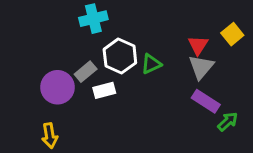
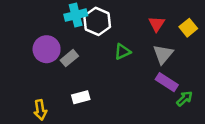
red triangle: (198, 45) -> (157, 24), moved
white hexagon: (120, 56) -> (97, 21), moved
purple circle: (57, 87) -> (47, 49), moved
white rectangle: (104, 90) -> (81, 97), moved

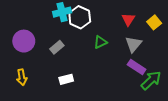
purple circle: (47, 49) -> (24, 41), moved
green arrow: (184, 99) -> (151, 80), size x1.5
yellow arrow: (40, 110) -> (22, 77), moved

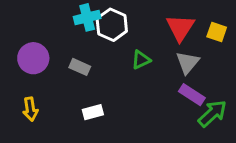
red triangle: (128, 19) -> (180, 28), size x1.5
yellow square: (154, 22) -> (217, 32), turned -32
gray rectangle: (57, 47) -> (80, 67), turned 64

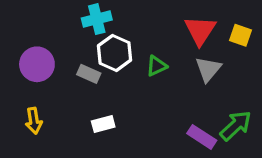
white hexagon: (112, 25) -> (115, 53), moved
purple rectangle: (192, 95) -> (202, 137), moved

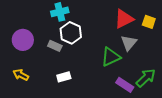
red triangle: (200, 30) -> (124, 19), turned 30
green triangle: (157, 66) -> (111, 57), moved, size x1.5
yellow arrow: (34, 121) -> (21, 75), turned 126

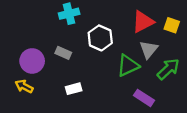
white hexagon: (71, 33) -> (100, 38), moved
purple circle: (23, 40) -> (32, 61), moved
green arrow: (146, 78) -> (168, 69), moved

